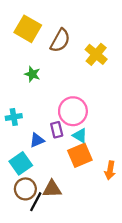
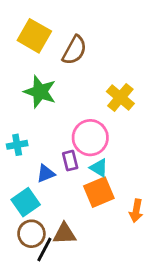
yellow cross: (96, 54) -> (120, 97), moved
green star: (32, 74) -> (40, 92), size x1.6

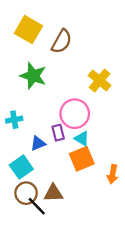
black line: (44, 249) -> (37, 206), turned -72

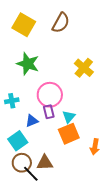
brown semicircle: (62, 41) -> (61, 23), moved
pink circle: (75, 114) -> (50, 95), moved
cyan triangle: (82, 139) -> (69, 117), turned 40

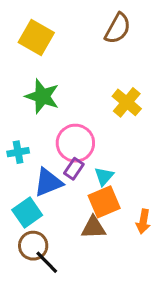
brown semicircle: (61, 23) -> (118, 28), moved
purple rectangle: (49, 112) -> (74, 169), turned 48
blue triangle: (32, 121) -> (48, 182), size x1.5
brown triangle: (45, 163) -> (93, 228), moved

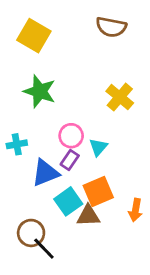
brown semicircle: (118, 28) -> (111, 27), turned 72
pink circle: (75, 143) -> (71, 136), size x0.7
cyan triangle: (104, 176) -> (98, 147), moved
cyan square: (27, 212) -> (68, 201), moved

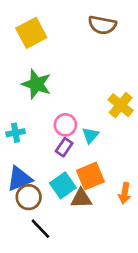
yellow square: (34, 36) -> (31, 33), turned 32
yellow cross: (120, 97) -> (121, 105), moved
blue triangle: (45, 173) -> (19, 179), moved
brown circle: (31, 233) -> (29, 197), moved

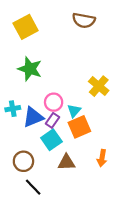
orange square: (90, 176) -> (79, 127), moved
blue triangle: (19, 179) -> (33, 117), moved
cyan square: (63, 185) -> (51, 140), moved

